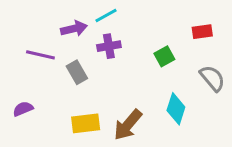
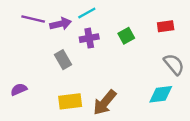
purple line: (40, 55) -> (33, 19), moved
green square: (164, 56) -> (126, 36), moved
cyan diamond: (176, 109) -> (161, 94), moved, turned 65

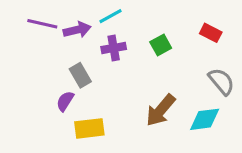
red rectangle: (166, 26) -> (211, 33), turned 35
purple semicircle: (19, 89) -> (65, 101), moved, turned -35
brown arrow: (105, 103) -> (161, 110), moved

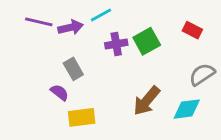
green square: (161, 45) -> (147, 41), size x1.4
purple cross: (114, 48) -> (116, 44), moved
gray semicircle: (221, 81) -> (202, 74), turned -84
purple semicircle: (65, 101) -> (60, 92), turned 96

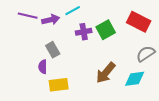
red rectangle: (192, 30) -> (139, 22), size x1.6
purple semicircle: (60, 92) -> (43, 67), turned -128

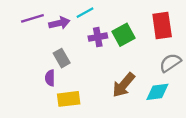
purple line: (28, 16) -> (32, 18), turned -30
red rectangle: (139, 22) -> (162, 25), turned 55

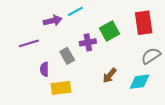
purple line: (32, 18) -> (29, 43), moved
purple cross: (98, 37) -> (88, 42), moved
gray rectangle: (62, 58) -> (67, 56), moved
brown arrow: (124, 85) -> (110, 75), size x0.7

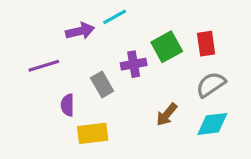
red rectangle: (144, 23) -> (206, 44), moved, size x0.7
gray semicircle: (151, 56) -> (211, 85), moved

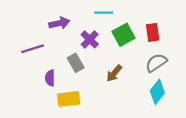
cyan line: (115, 17) -> (104, 13), moved, turned 30
purple cross: (134, 64) -> (90, 39), moved, turned -36
brown arrow: (167, 114) -> (114, 73), moved
cyan diamond: (212, 124) -> (157, 92), turned -45

